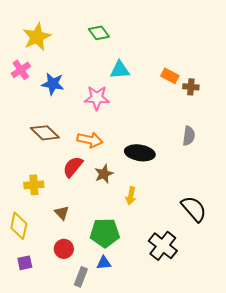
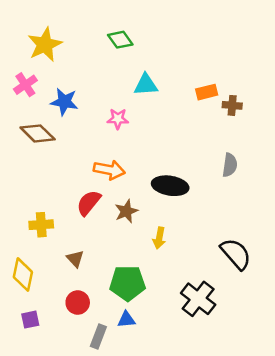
orange rectangle: (170, 76) -> (207, 92), turned -42
pink star: (97, 98) -> (118, 119), size x0.7
brown diamond: (45, 133) -> (38, 133), moved

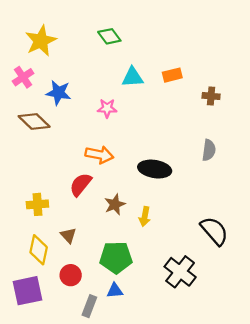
orange rectangle: (207, 92) -> (172, 75), moved
brown star: (126, 211) -> (115, 204), moved
yellow diamond: (23, 275) -> (39, 250), moved
purple square: (30, 320) -> (27, 291), size x1.8

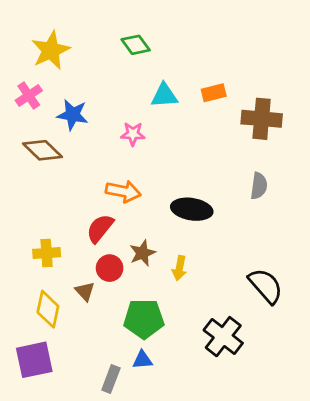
brown cross: (211, 96) -> (262, 119), size x1.8
red circle: (71, 275) -> (110, 268), moved

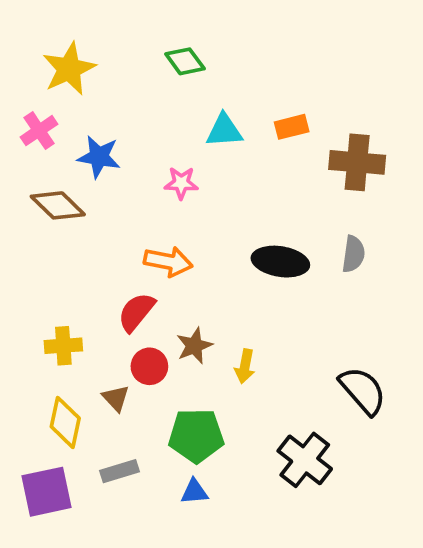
black ellipse: (192, 209) -> (280, 262), moved
gray rectangle: (111, 379) -> (119, 471), moved, turned 52

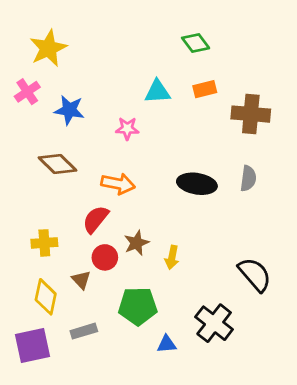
green diamond: (185, 61) -> (196, 43), moved
brown diamond: (58, 205) -> (58, 164), moved
blue triangle: (194, 492) -> (167, 344), moved

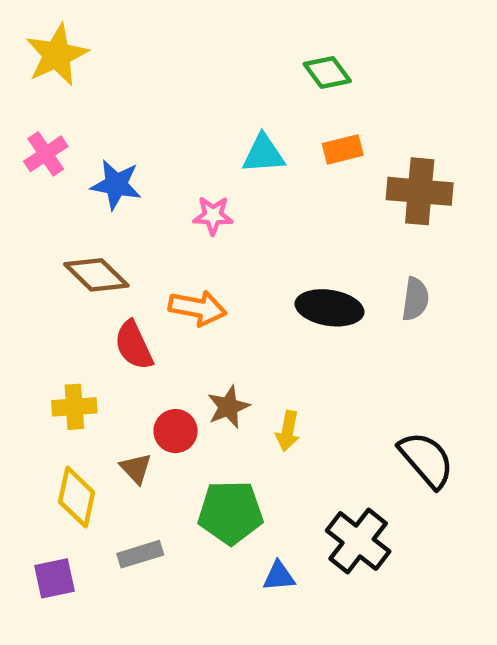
yellow star: (48, 48) -> (57, 55), moved
red semicircle: (96, 219) -> (134, 345), moved, turned -64
purple square: (33, 346) -> (55, 578), size x0.7

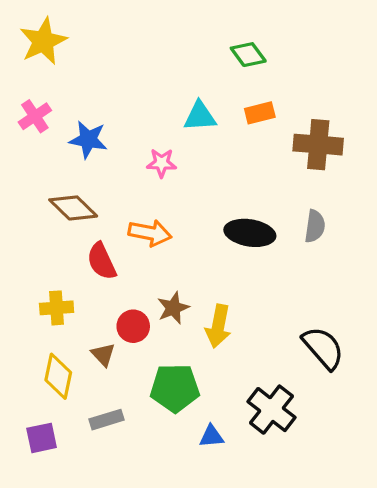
yellow arrow: (288, 431) -> (218, 326), size x1.4

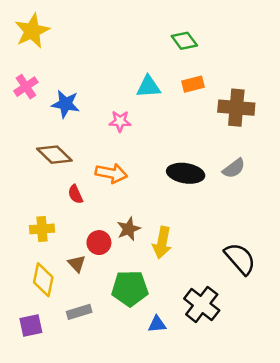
gray semicircle: (315, 226) -> (234, 168), turned 45
red semicircle: (102, 261) -> (75, 194), size x0.7

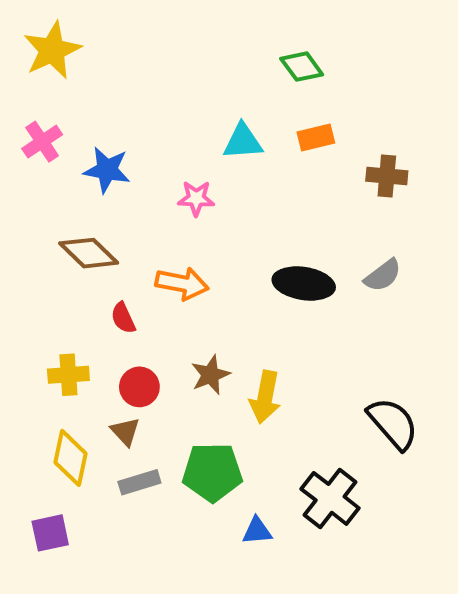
brown cross: (236, 108) -> (387, 176), size x0.7
red circle: (99, 243) -> (139, 387), moved
gray rectangle: (79, 312) -> (139, 482), moved

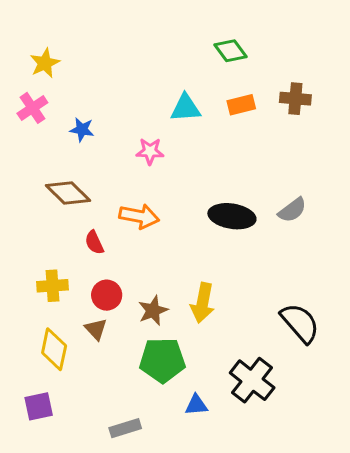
yellow star: (52, 50) -> (45, 63), moved, size x0.7
blue star: (107, 170) -> (82, 130), size x0.7
brown cross: (387, 176) -> (295, 99), moved
brown star: (210, 375) -> (153, 311), moved
gray rectangle: (139, 482) -> (125, 428), moved

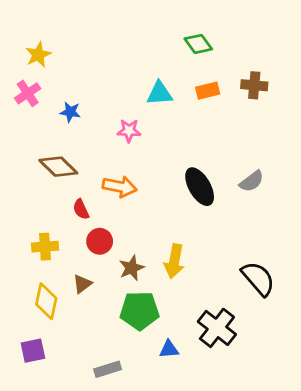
black ellipse: (232, 216) -> (200, 187), turned 51
red circle: (107, 295) -> (100, 241), moved
brown triangle: (96, 329) -> (82, 284), turned 36

